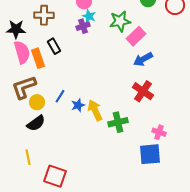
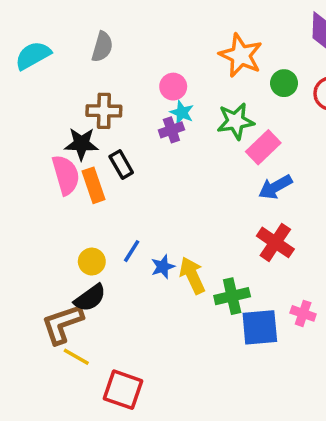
black star: (16, 29) -> (81, 144), moved
brown L-shape: (24, 87) -> (62, 324), moved
blue square: (150, 154) -> (260, 327), moved
yellow line: (28, 157) -> (76, 357), turned -49

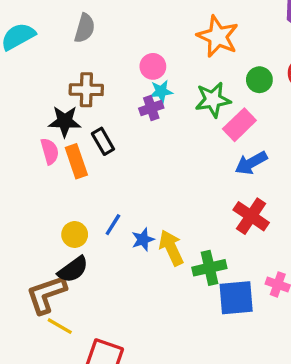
green circle: (284, 83) -> (259, 80), moved
cyan star: (182, 113) -> (161, 91), turned -30
pink semicircle: (66, 175) -> (50, 151), size x0.7

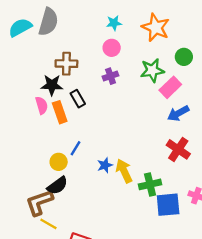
gray semicircle: (85, 28) -> (48, 22), moved, size x1.4
cyan star: (161, 91) -> (114, 23), moved
blue line: (113, 225) -> (75, 148), moved

